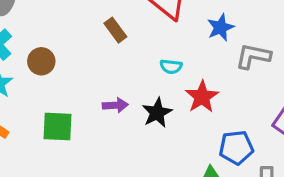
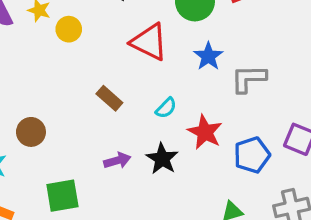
brown rectangle: (115, 30) -> (109, 98), moved
cyan semicircle: (171, 67) -> (166, 108), turned -40
blue pentagon: (236, 148) -> (252, 155), moved

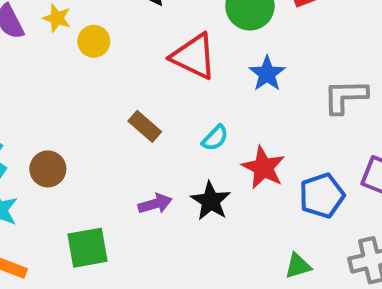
gray L-shape: (249, 79) -> (345, 96), moved

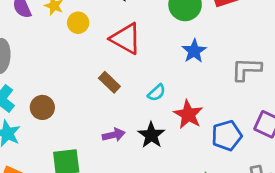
red triangle: (194, 56) -> (126, 39), moved

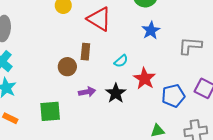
brown rectangle: (109, 82) -> (85, 52), turned 49
brown circle: (42, 107) -> (67, 67), moved

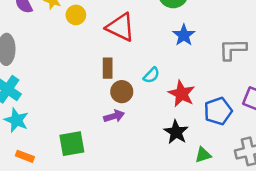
brown circle: (67, 67) -> (122, 92), moved
black star: (116, 93) -> (176, 132), moved

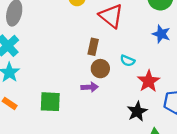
blue star: (184, 35) -> (161, 34), turned -30
cyan semicircle: (151, 75) -> (128, 61), turned 56

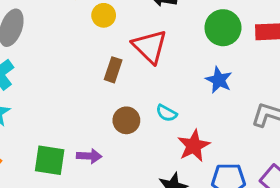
brown rectangle: (93, 47) -> (113, 70), moved
purple arrow: (90, 87) -> (89, 156), moved

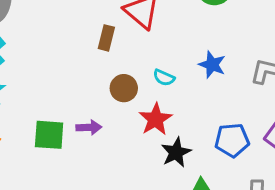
blue star: (219, 80) -> (212, 65), moved
red star: (194, 146) -> (156, 119), moved

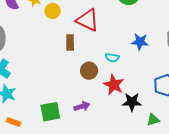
purple arrow: (89, 127) -> (82, 106), moved
black star: (176, 152) -> (132, 102), turned -30

